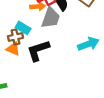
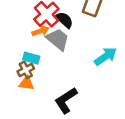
gray trapezoid: (51, 18) -> (58, 39), turned -55
black L-shape: (38, 50) -> (66, 100), moved

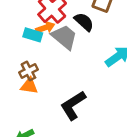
black semicircle: (64, 20) -> (84, 22), moved
cyan rectangle: (31, 58) -> (33, 35), moved

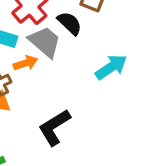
orange arrow: (45, 28) -> (26, 63), moved

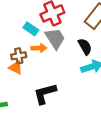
black semicircle: (70, 23) -> (85, 47), moved

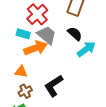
orange arrow: (39, 48) -> (36, 48), size x1.6
brown cross: (19, 56) -> (25, 91), moved

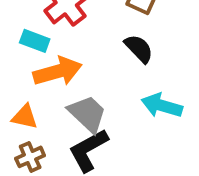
gray trapezoid: (47, 35) -> (87, 114), moved
cyan arrow: (86, 49) -> (162, 106), moved, turned -132

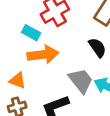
gray trapezoid: (87, 114) -> (81, 81), moved

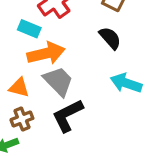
gray trapezoid: (81, 81) -> (58, 81), moved

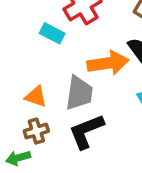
orange arrow: (46, 53) -> (108, 63), moved
gray trapezoid: (58, 81) -> (79, 93), turned 48

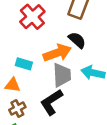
cyan rectangle: (52, 33) -> (24, 64), moved
gray trapezoid: (79, 93) -> (62, 75), moved

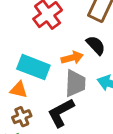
orange arrow: (57, 53) -> (72, 58), size x0.7
cyan rectangle: (24, 64) -> (33, 67), size x1.6

